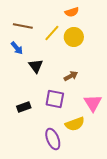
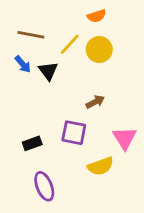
black triangle: (36, 66) -> (48, 71), moved
purple ellipse: (53, 139) -> (44, 186), moved

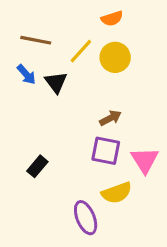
purple square: (74, 133) -> (106, 151), moved
black rectangle: (32, 143) -> (37, 166), turned -30
purple ellipse: (44, 186) -> (86, 218), moved

